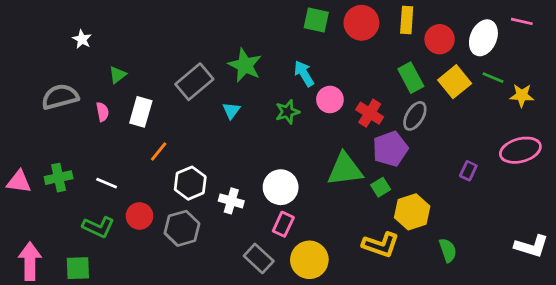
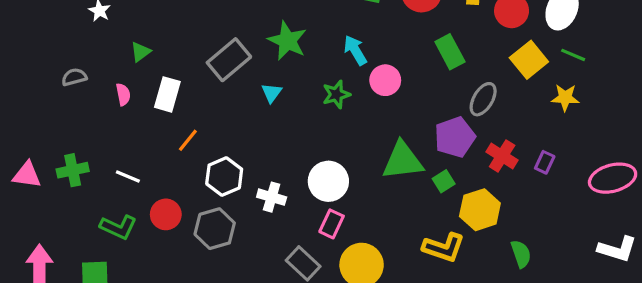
green rectangle: (411, 78) -> (450, 52), moved
yellow star: (522, 95) -> (565, 98), moved
gray semicircle: (60, 97) -> (74, 77), size x0.6
red cross: (370, 113) -> (502, 156), moved
pink ellipse: (520, 150) -> (613, 178), moved

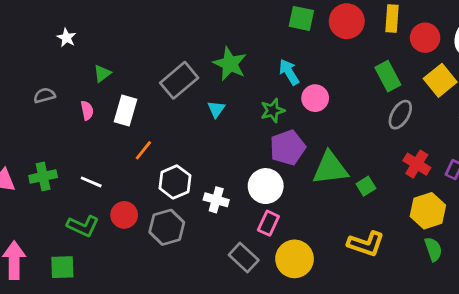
green rectangle: (450, 52) -> (388, 76), moved
purple pentagon: (455, 137) -> (288, 148), moved
yellow hexagon: (480, 210) -> (428, 211), moved

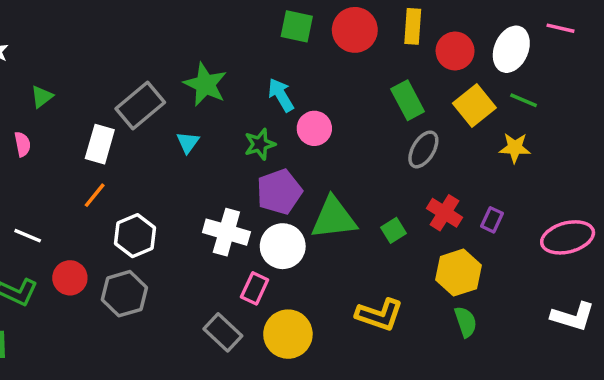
white rectangle: (126, 110) -> (100, 144), moved
white circle: (266, 186) -> (283, 246), moved
green square: (366, 186) -> (393, 230), moved
white cross: (216, 200) -> (226, 232), moved, size x1.4

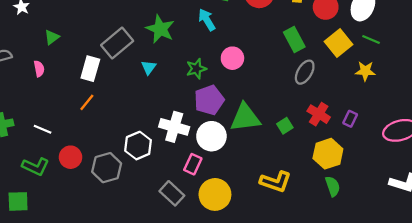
cyan arrow: (281, 95) -> (207, 20), moved
white hexagon: (135, 236) -> (138, 146), moved

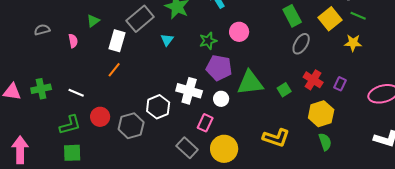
green triangle: (52, 37) -> (93, 21), moved
purple pentagon: (209, 100) -> (219, 68), turned 30
white circle: (211, 136) -> (221, 99), size x0.6
green L-shape: (36, 167) -> (70, 125), turned -40
green square: (18, 201) -> (72, 153), moved

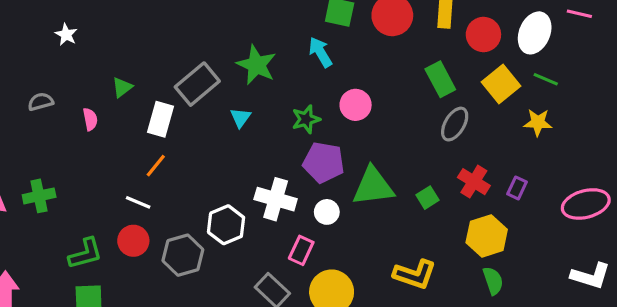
white line: (76, 93) -> (138, 202), moved

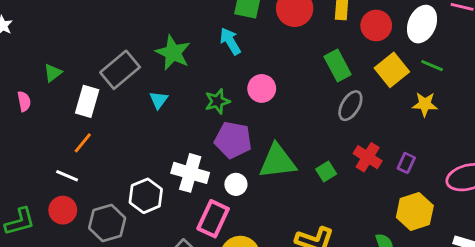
yellow hexagon: (487, 236) -> (415, 212), moved
pink rectangle: (301, 250) -> (213, 219), size x1.4

